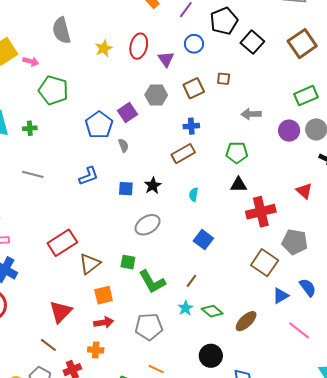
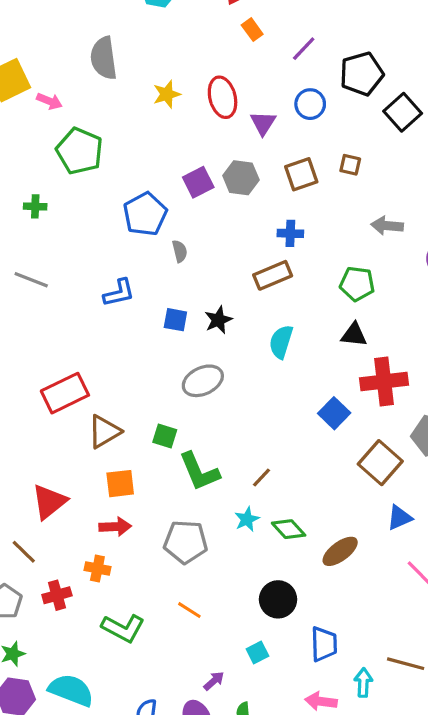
red ellipse: (139, 46) -> (223, 97), turned -35
purple square: (128, 112) -> (198, 182), moved
cyan semicircle: (194, 195) -> (281, 342), size x1.5
blue square: (203, 240) -> (334, 413), moved

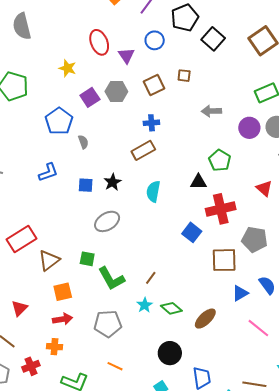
yellow star: (167, 94) -> (67, 68), moved, turned -30
green pentagon: (357, 284) -> (220, 160), moved, turned 30
brown square: (380, 463) -> (224, 260), turned -36
red triangle: (49, 502) -> (19, 308), size x0.7

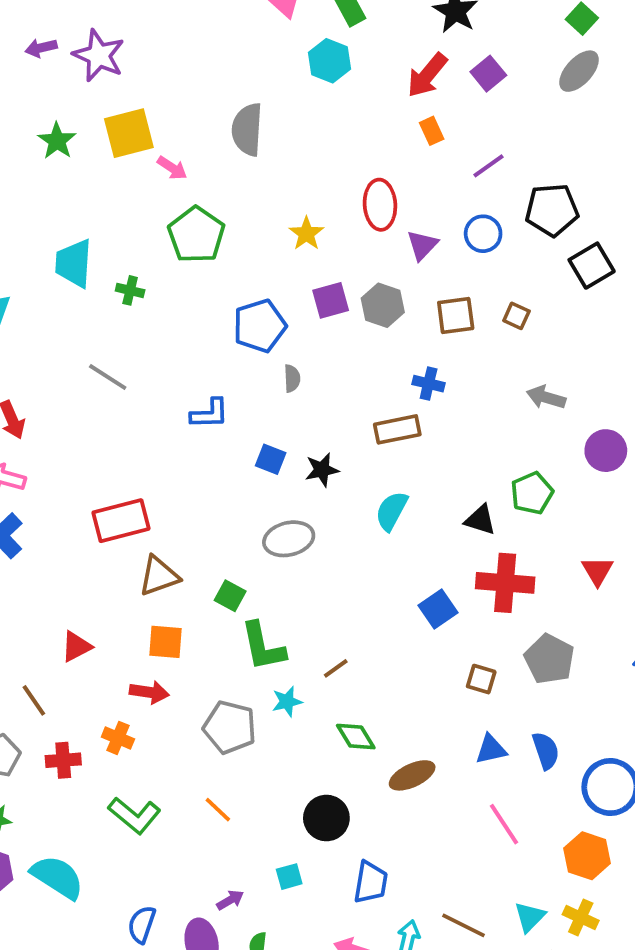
brown square: (224, 260) -> (481, 679), size x0.6
cyan star: (145, 305) -> (287, 701), moved

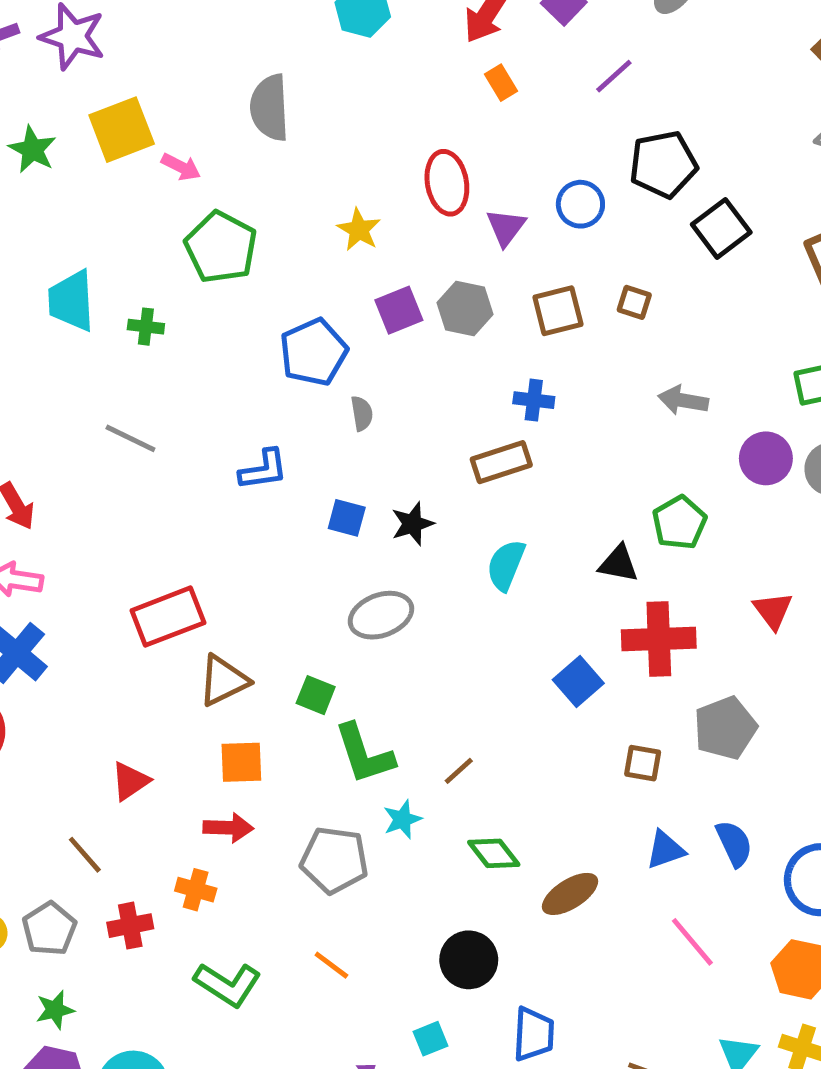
purple line: (489, 166) -> (614, 76), moved
gray pentagon: (549, 659) -> (725, 728), turned 30

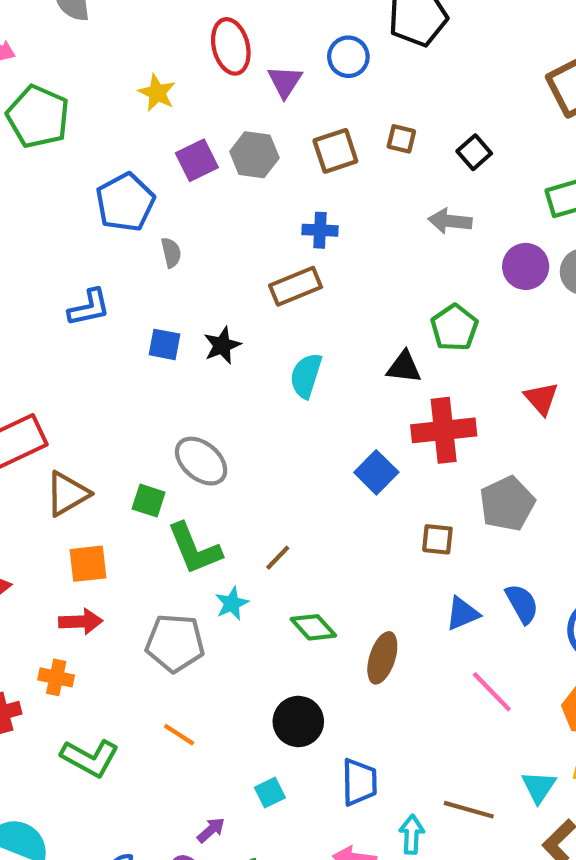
black square: (721, 228) -> (474, 152), moved, size x0.7
gray ellipse: (381, 615) -> (201, 461), moved, turned 64
brown ellipse: (570, 894) -> (382, 658), turned -36

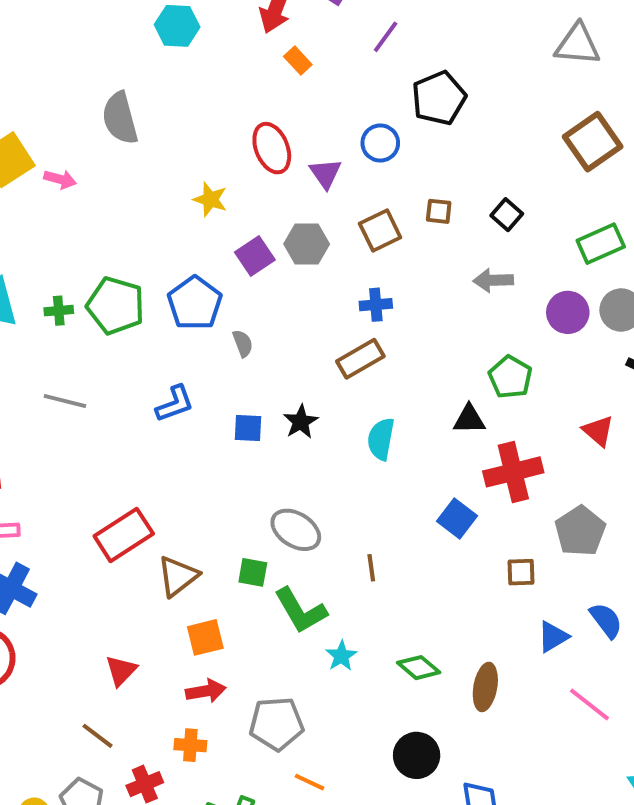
green pentagon: (38, 117) -> (116, 306), moved
brown line: (278, 558) -> (371, 568), moved, turned -44
gray pentagon: (175, 643) -> (276, 724), moved

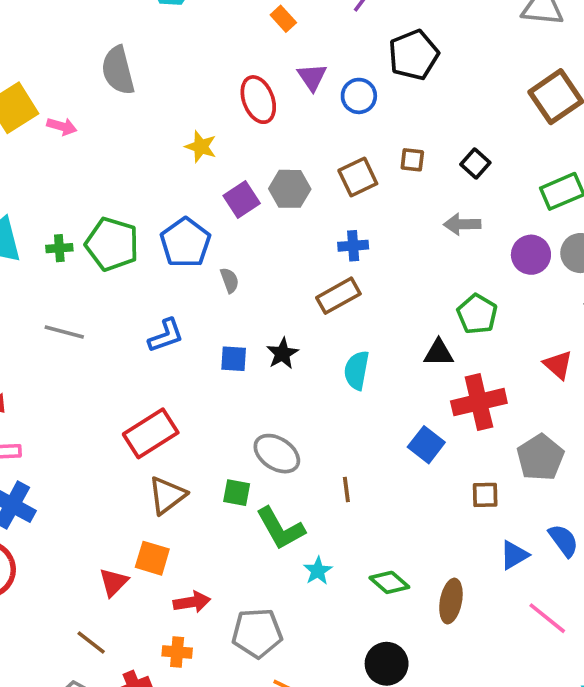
purple triangle: (325, 173) -> (312, 77), moved
red rectangle: (124, 535) -> (151, 433), moved
orange square: (205, 637) -> (152, 558), moved, turned 30

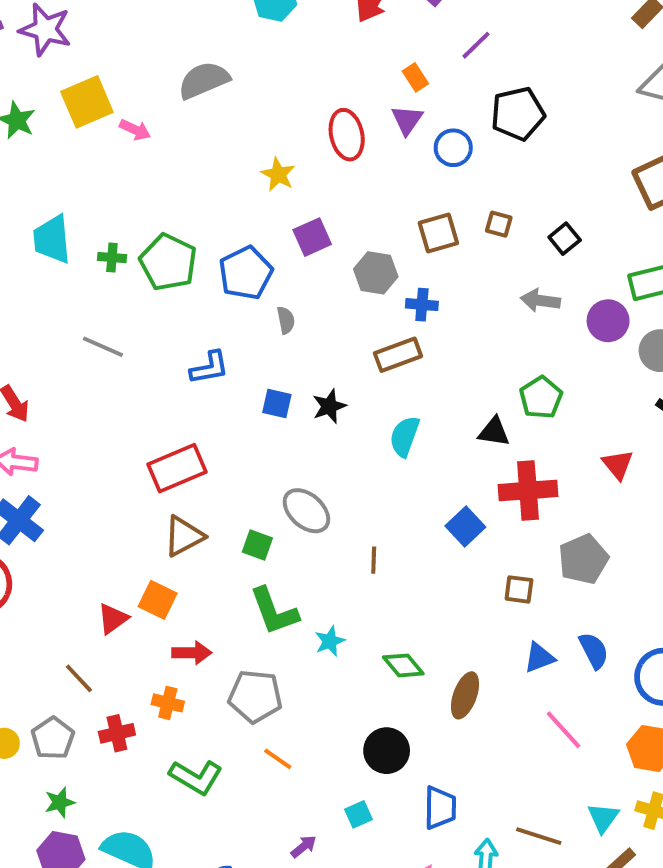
orange rectangle: (283, 19) -> (415, 77), moved
gray semicircle: (118, 70) -> (204, 80), turned 72
gray hexagon: (290, 189) -> (376, 273), moved
purple circle: (531, 255) -> (608, 321), moved
green L-shape: (280, 528) -> (274, 611), moved

